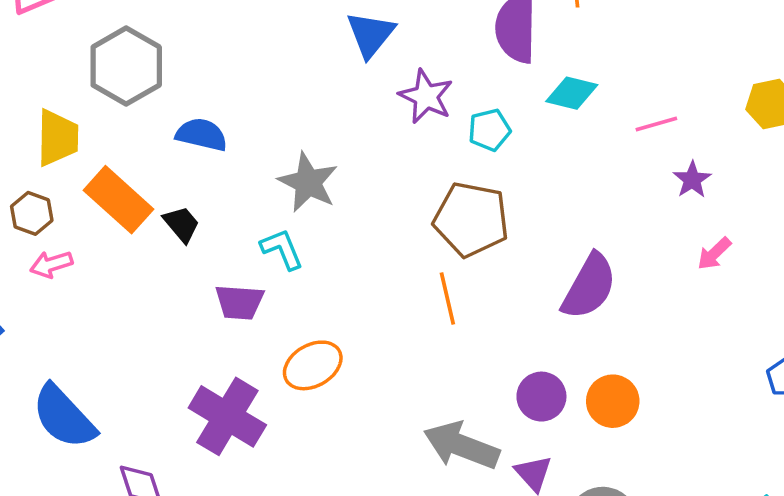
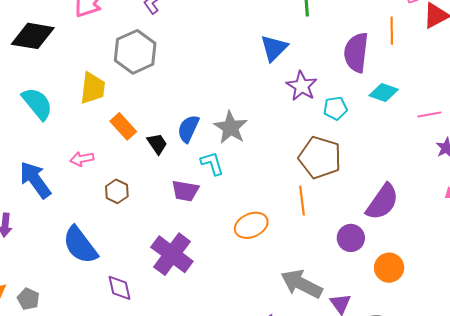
blue semicircle: (202, 135) -> (188, 129), moved, turned -84
orange rectangle: (118, 200) -> (123, 126), size x0.7
brown hexagon: (32, 213) -> (117, 191), moved
orange ellipse: (313, 365) -> (251, 225), moved
purple circle: (541, 397) -> (351, 238), moved

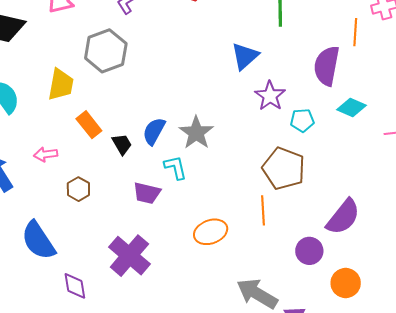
orange line: (392, 31) -> (355, 32), moved

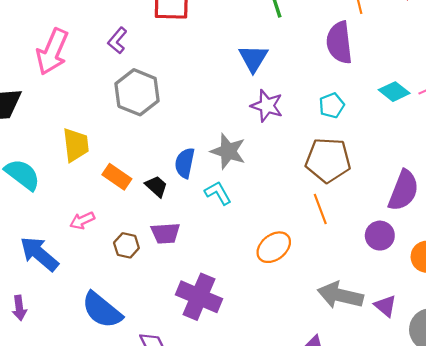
gray hexagon: (106, 51) -> (137, 92), moved
purple star: (270, 96) -> (267, 106), moved
cyan diamond: (351, 108) -> (394, 92), moved, turned 32
purple trapezoid: (147, 193) -> (165, 233), moved

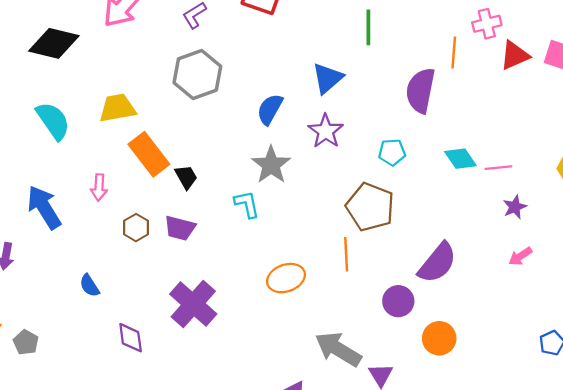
yellow trapezoid: (76, 145) -> (117, 108), turned -111
blue semicircle: (185, 163) -> (270, 109), moved
orange rectangle: (117, 177) -> (149, 154), size x1.4
pink arrow: (82, 221) -> (99, 188), turned -80
blue semicircle: (102, 310) -> (90, 286), size x0.5

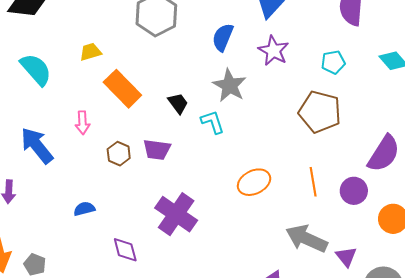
yellow trapezoid: (117, 108) -> (90, 52), size x0.7
black trapezoid: (186, 177) -> (178, 103), moved
orange line: (346, 254) -> (313, 182), moved
blue semicircle: (90, 286) -> (84, 209), turned 115

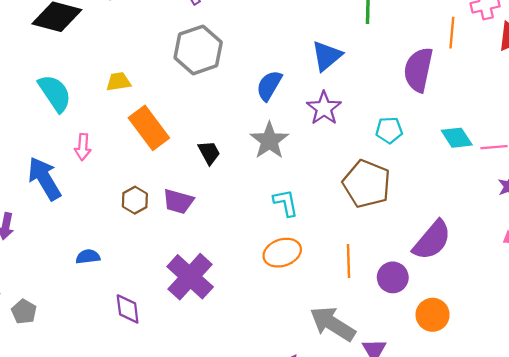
cyan L-shape: (213, 122) -> (286, 203), moved
pink arrow: (83, 123) -> (83, 147), moved

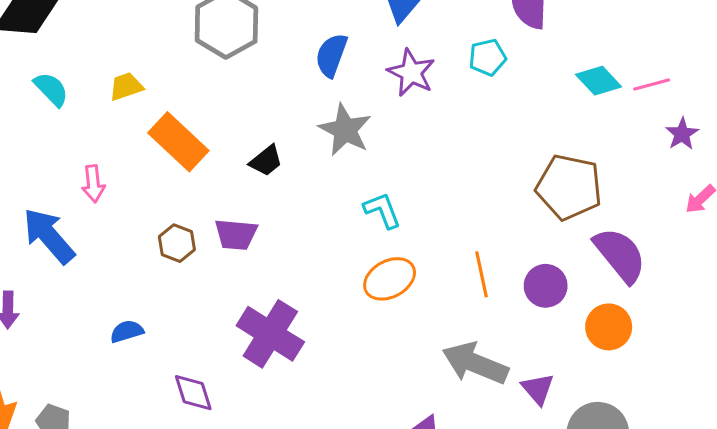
cyan semicircle: (55, 93) -> (51, 89), moved, size x0.7
cyan pentagon: (389, 130) -> (487, 57), moved
black trapezoid: (209, 153) -> (266, 161), turned 90
brown pentagon: (367, 184) -> (569, 187), moved
purple semicircle: (432, 240) -> (620, 255), moved, turned -69

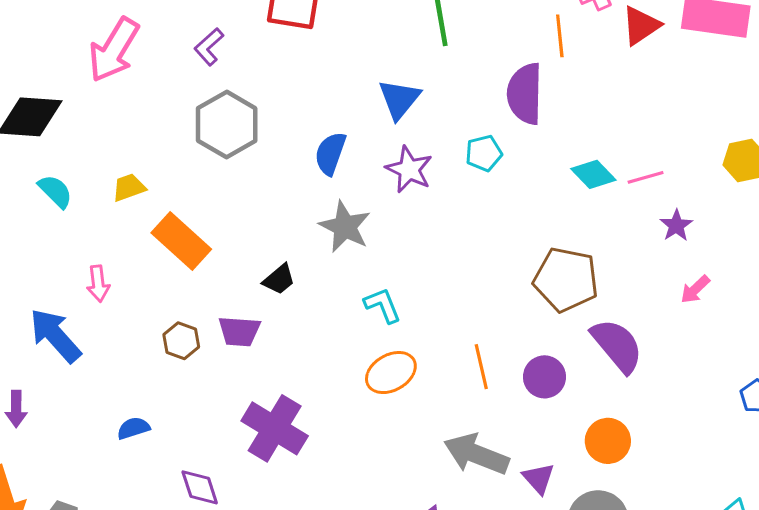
black trapezoid: (266, 161) -> (279, 279), moved
orange circle: (609, 327) -> (608, 441), moved

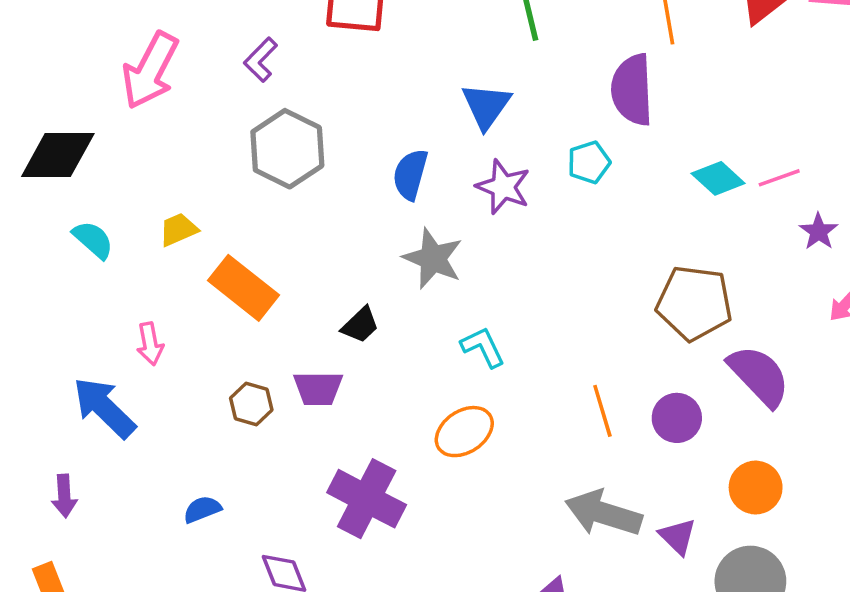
orange ellipse: (391, 373) -> (464, 432), moved

